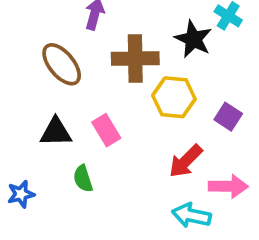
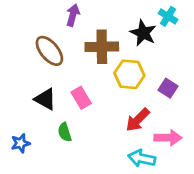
black triangle: (56, 132) -> (45, 99), turned 30

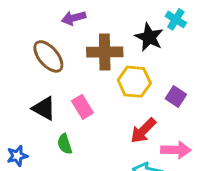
purple arrow: (73, 15) -> (74, 18), turned -120

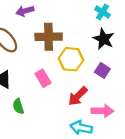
black star: (149, 37) -> (104, 39), moved
pink rectangle: (82, 107) -> (43, 78), moved

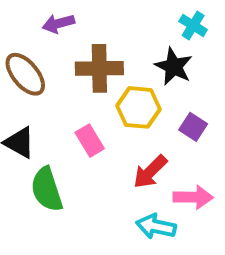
black star: (104, 39) -> (174, 66), moved
green semicircle: (18, 106) -> (47, 189), size x1.6

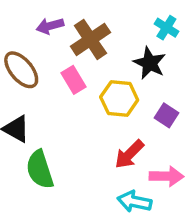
brown cross: (99, 68) -> (90, 39), moved, turned -33
pink rectangle: (90, 141) -> (74, 80), moved

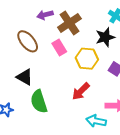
black star: (150, 63) -> (105, 37), turned 30
red arrow: (129, 154) -> (81, 91), moved

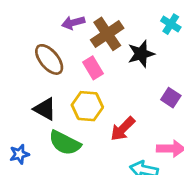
black star: (105, 37) -> (141, 54), moved
yellow hexagon: (87, 59) -> (87, 106), moved
green semicircle: (39, 102) -> (65, 143), turned -45

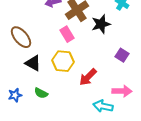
brown ellipse: (49, 59) -> (21, 37), moved
green semicircle: (65, 143) -> (41, 93), moved, size x0.6

